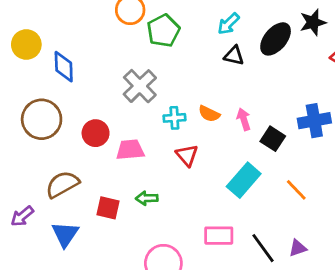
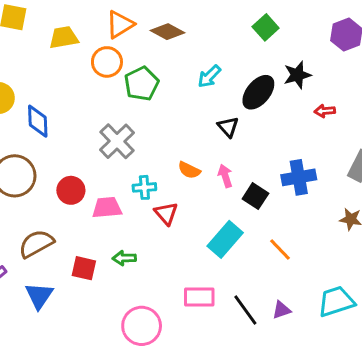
black triangle: (234, 56) -> (228, 127), moved, turned 35
cyan cross: (174, 118) -> (144, 187), moved

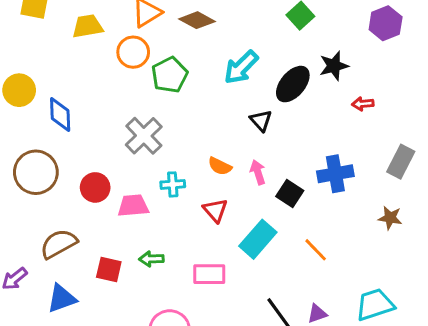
cyan arrow: (209, 76) -> (241, 67), size x1.4
red triangle: (166, 213) -> (215, 210), moved
blue triangle: (39, 296) -> (62, 298), turned 36
pink rectangle: (199, 297) -> (209, 274), moved

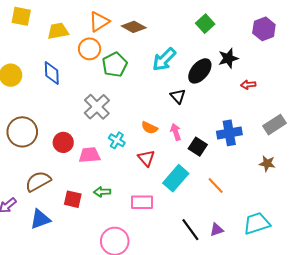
blue diamond: (60, 114) -> (52, 73), moved
gray rectangle: (401, 162) -> (274, 125), turned 30
cyan cross: (173, 184) -> (117, 140), turned 35

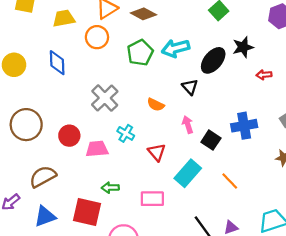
cyan arrow: (164, 59) -> (176, 48), turned 30
green pentagon: (115, 65) -> (140, 53), moved
orange semicircle: (149, 128) -> (156, 105), moved
red square: (73, 199) -> (87, 212), moved, size x1.5

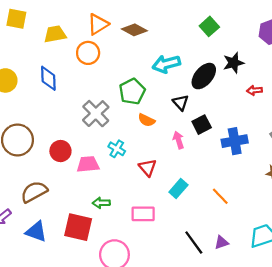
green pentagon: (140, 53) -> (132, 91), moved
black square: (211, 140) -> (202, 125), moved, turned 30
cyan rectangle: (188, 173) -> (178, 188), size x0.7
blue triangle: (45, 216) -> (36, 231), turned 40

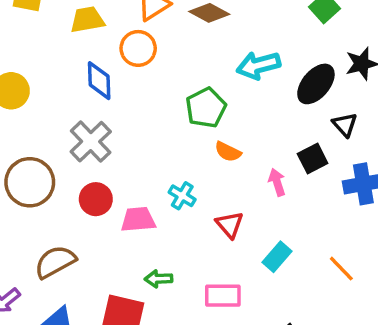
blue diamond: (48, 78) -> (99, 81), moved
black triangle: (181, 103) -> (345, 125), moved
gray cross: (96, 114) -> (91, 142), moved

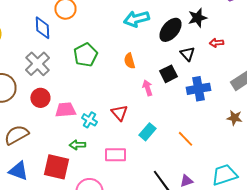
green pentagon: (206, 108) -> (85, 55), moved
orange semicircle: (228, 152) -> (129, 61), moved, turned 49
cyan cross: (182, 196) -> (89, 120), moved

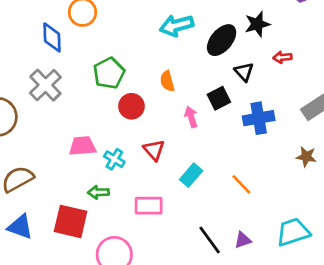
red circle: (40, 98) -> (131, 106), moved

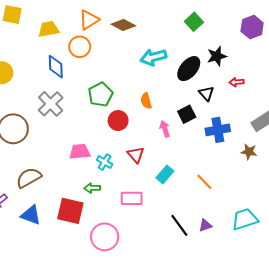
brown star: (306, 157) -> (249, 152), moved

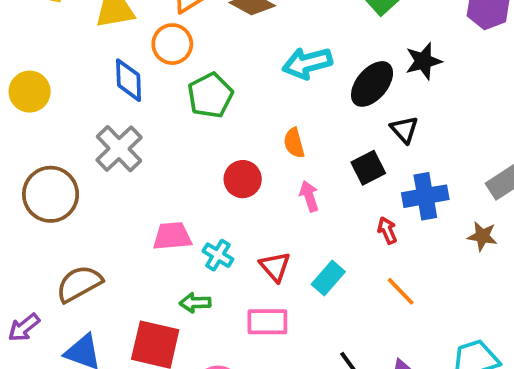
red arrow: (237, 82) -> (387, 230), moved, turned 72
green pentagon: (100, 95) -> (210, 95), moved
pink arrow: (165, 129) -> (309, 196), moved
red triangle: (136, 155) -> (275, 267), moved

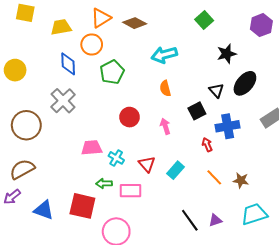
black ellipse: (372, 84) -> (245, 83), moved
orange semicircle: (294, 143) -> (165, 88), moved
brown star: (482, 236) -> (241, 180), moved
brown semicircle: (79, 284) -> (22, 169), moved
pink rectangle: (267, 322) -> (131, 191), moved

